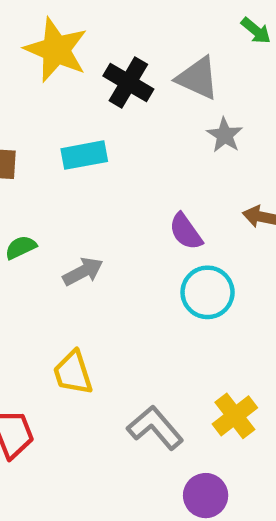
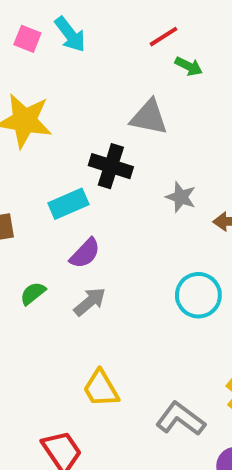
black cross: (128, 82) -> (111, 166), moved
gray star: (225, 135) -> (181, 197), moved
purple semicircle: (186, 232) -> (85, 253), moved, turned -88

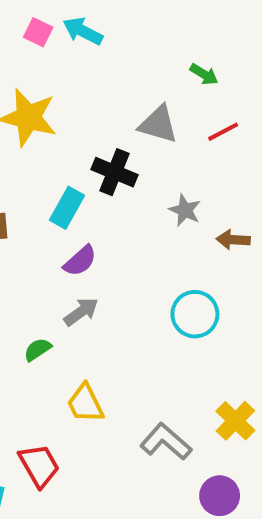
cyan arrow: (70, 34) -> (83, 31), turned 150
red line: (164, 37) -> (223, 132), moved
cyan rectangle: (68, 204) -> (67, 208), turned -42
green semicircle: (33, 293) -> (38, 349), moved

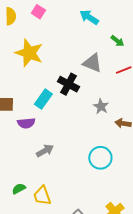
cyan arrow: (83, 31) -> (89, 17), moved
purple semicircle: (80, 261) -> (26, 123), moved, turned 30
green semicircle: (38, 349) -> (19, 189), moved

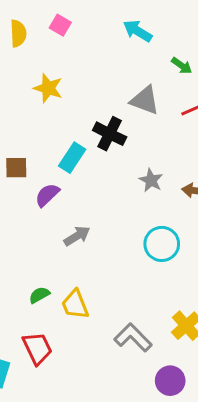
yellow star: (29, 53) -> (48, 88), size x0.7
gray star: (101, 106) -> (151, 180), moved
purple semicircle: (26, 123) -> (47, 195), turned 144

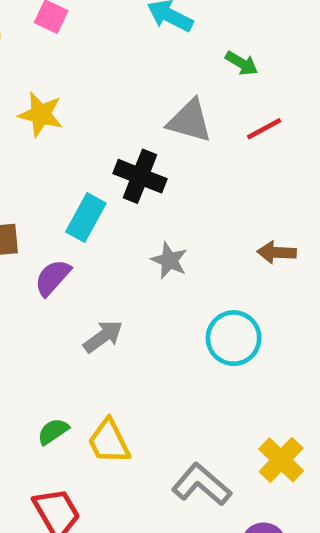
gray star: (151, 180) -> (169, 260), moved

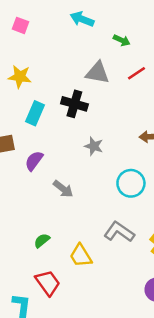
cyan rectangle: (86, 217) -> (35, 113), moved
gray arrow: (103, 337) -> (63, 189), turned 80
yellow trapezoid: (109, 441) -> (81, 256), moved
gray L-shape: (202, 485) -> (119, 232), moved

